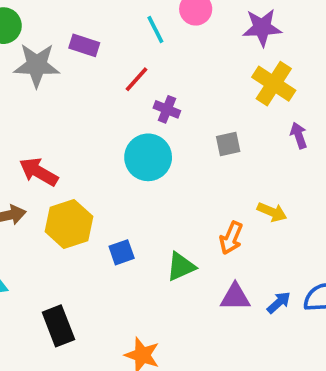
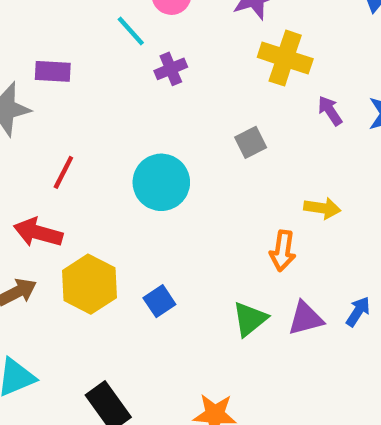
red line: (136, 79) -> (63, 172), moved
purple cross: (167, 109) -> (171, 69), moved, turned -30
green triangle: (181, 267) -> (250, 319), moved

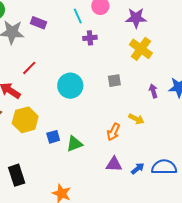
purple arrow: (330, 111) -> (153, 91), moved
green triangle: (250, 319) -> (74, 144), moved

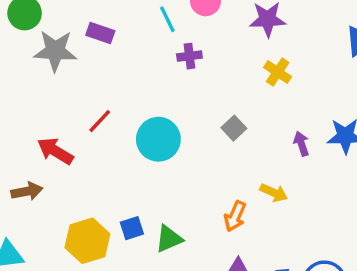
yellow cross: (141, 49) -> (278, 72), size x0.7
red line: (29, 68) -> (100, 121), moved
gray square: (114, 81) -> (234, 128), turned -32
yellow hexagon: (25, 120) -> (87, 241), moved

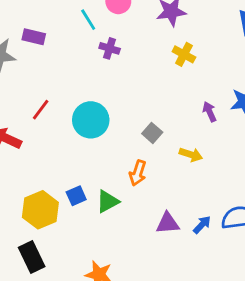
purple cross: (189, 56) -> (110, 48), turned 30
gray square: (234, 128) -> (152, 133), moved
orange arrow: (235, 216) -> (138, 173), moved

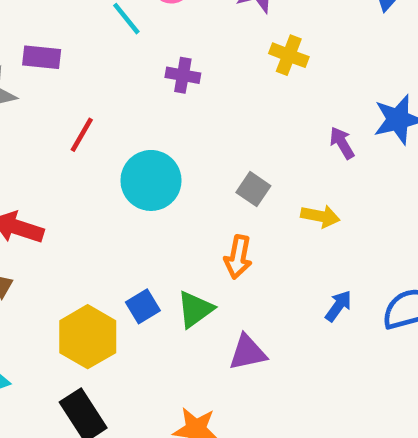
purple cross: (110, 48) -> (183, 75), moved
red line: (41, 110) -> (82, 135), moved
purple triangle: (168, 223) -> (248, 352), moved
blue arrow: (202, 225) -> (338, 306), moved

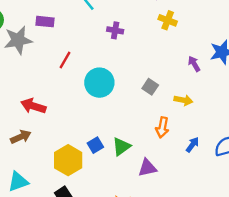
orange arrow: (238, 257) -> (162, 127), moved

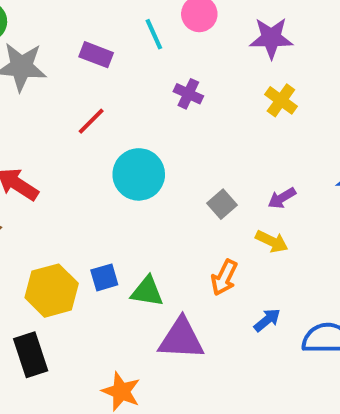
purple rectangle: (45, 22) -> (96, 55), moved
purple arrow: (194, 64) -> (282, 198), moved, turned -105
green triangle: (121, 146) -> (147, 291), turned 30
purple triangle: (147, 168) -> (181, 339), size x1.4

